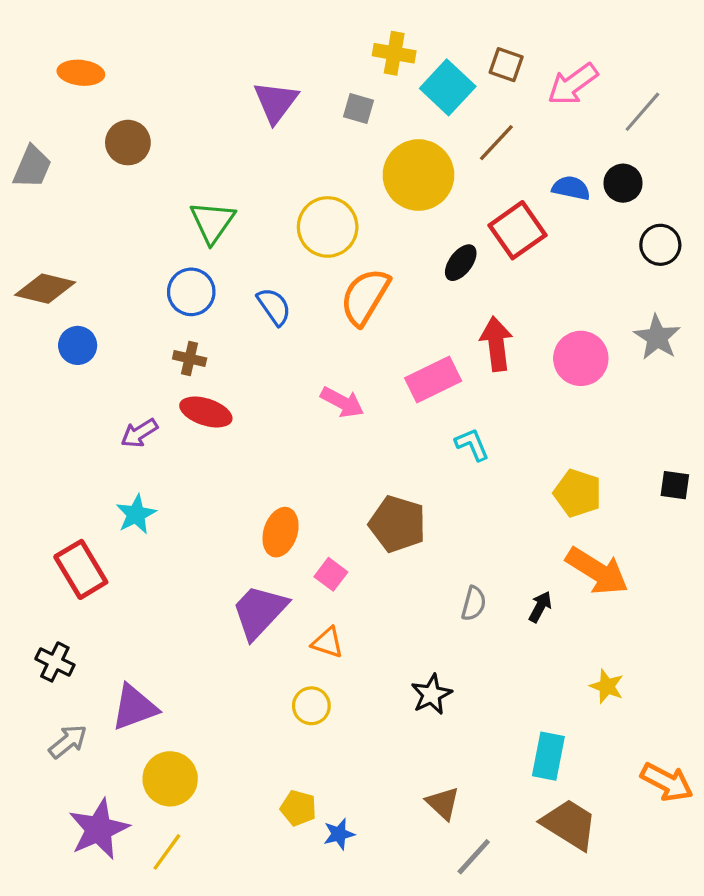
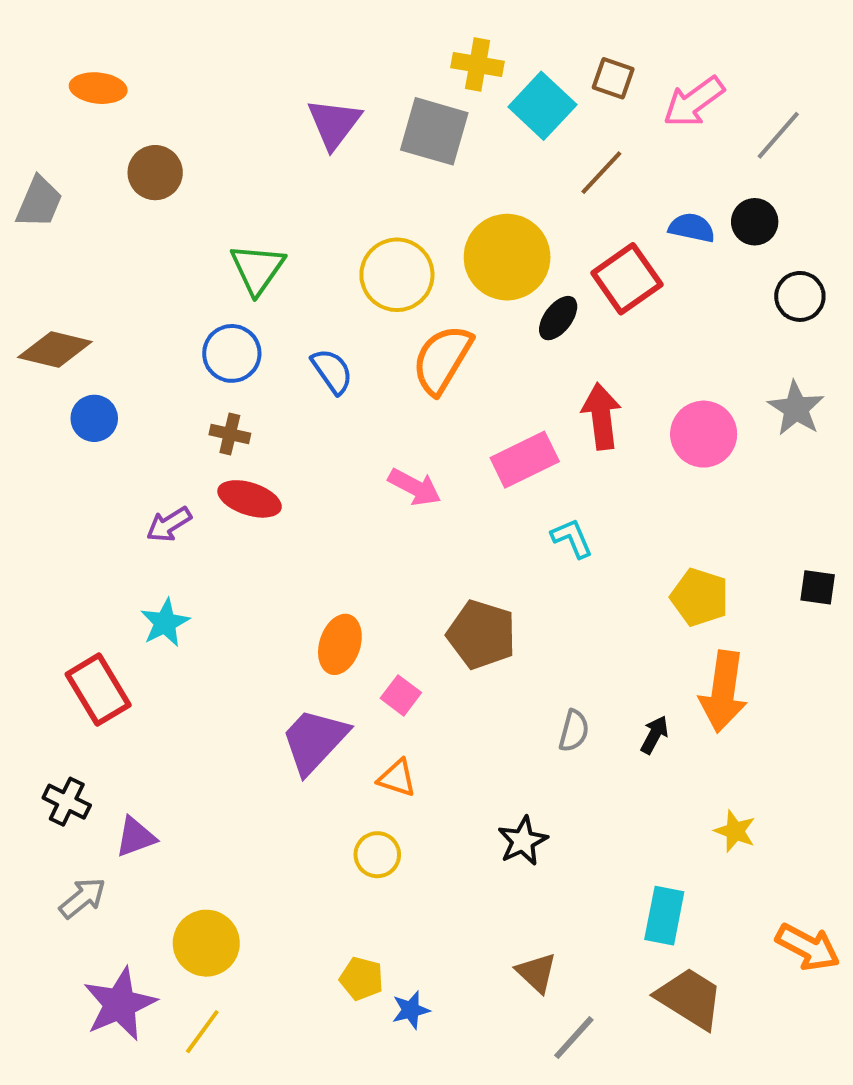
gray square: (358, 108) -> (434, 131), size x1.8
yellow circle: (418, 175) -> (507, 257), moved
orange arrow: (597, 571) -> (723, 692), turned 66
purple triangle: (134, 707) -> (135, 837), moved, size x0.7

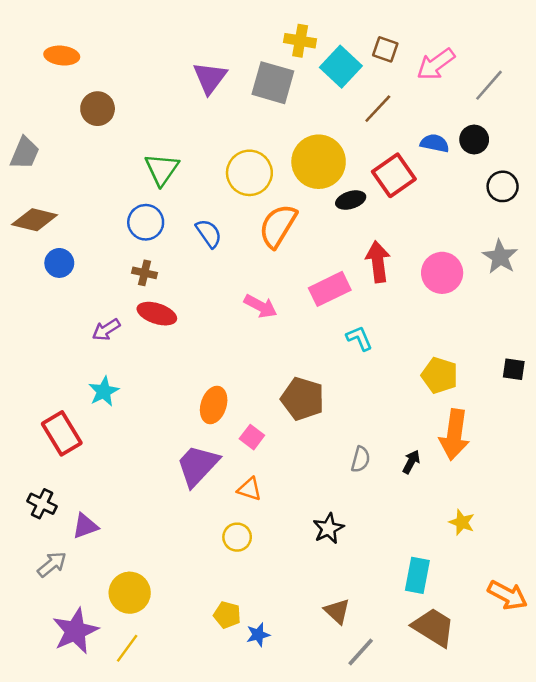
gray trapezoid: (39, 202) -> (25, 153), moved
black ellipse: (558, 318) -> (351, 200), turned 36

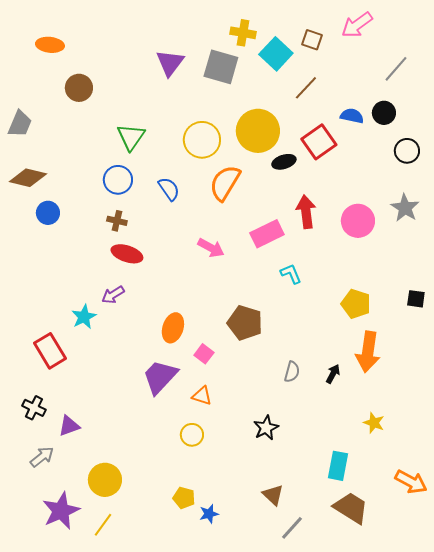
pink arrow: (436, 64) -> (357, 25), moved
purple arrow: (106, 330) -> (113, 295), moved

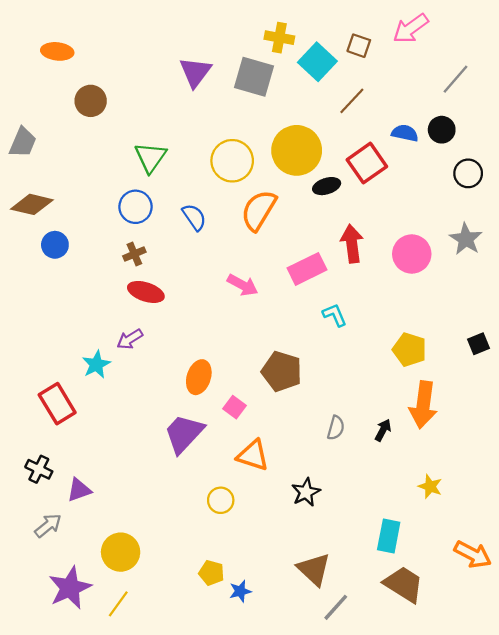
brown cross: (117, 221) -> (134, 254), turned -36
black square: (416, 299) -> (479, 344), turned -30
orange triangle: (202, 396) -> (253, 455), moved, size x1.4
brown triangle: (273, 495) -> (314, 569), size x1.4

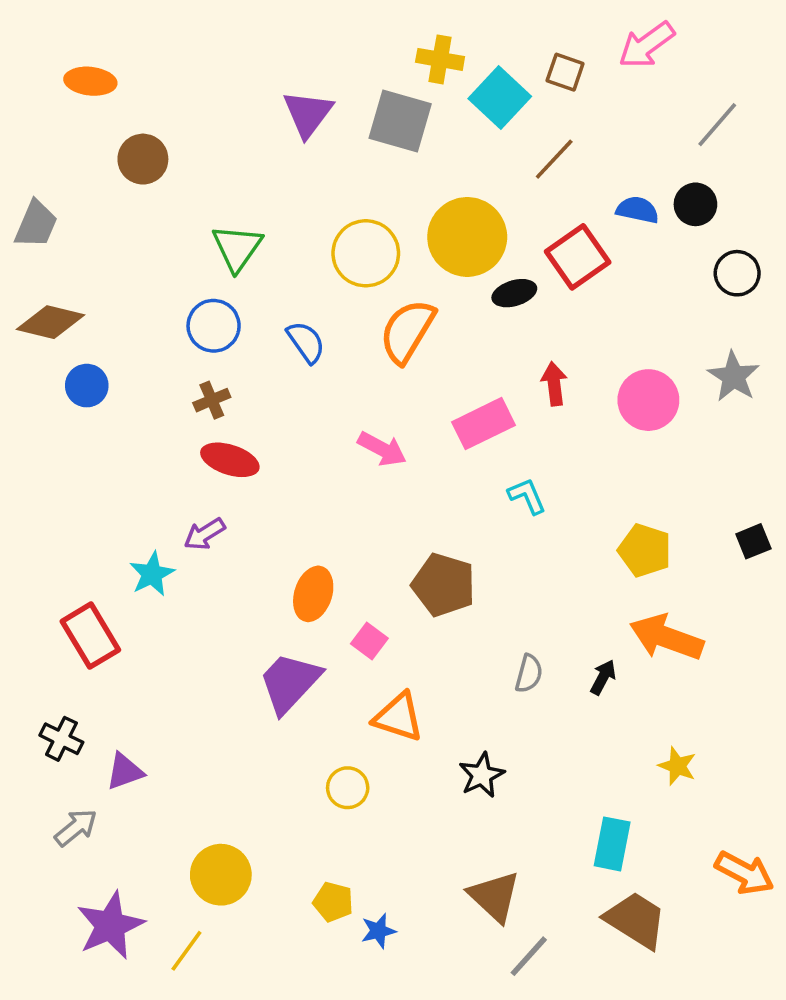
red arrow: (352, 244) -> (554, 384), size x0.7
orange arrow: (423, 405) -> (666, 637), turned 102
yellow circle: (121, 552) -> (221, 875), moved

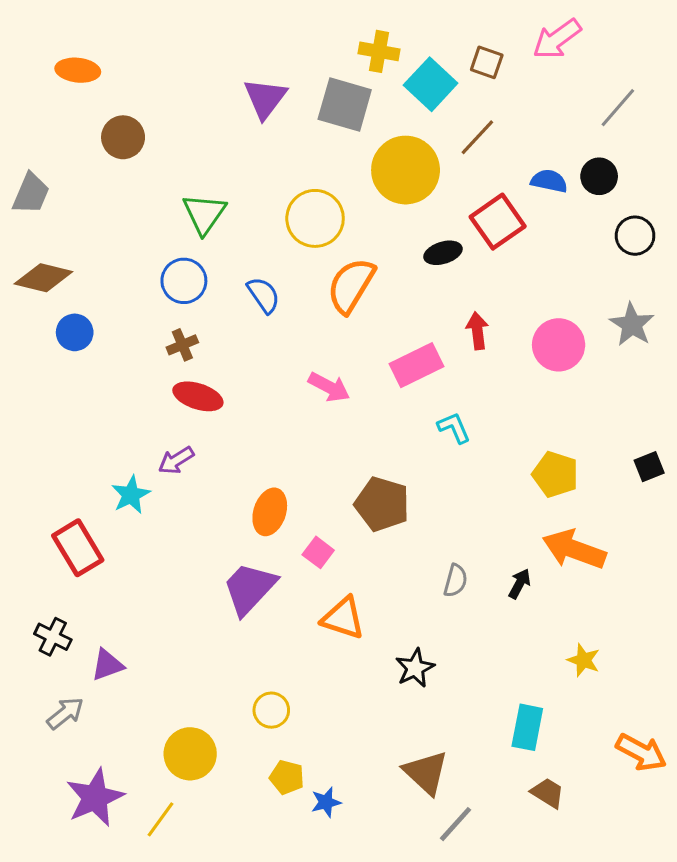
yellow circle: (467, 237) -> (406, 170), moved
yellow circle: (348, 788) -> (271, 710), moved
brown trapezoid: (636, 920) -> (548, 793), size x0.6

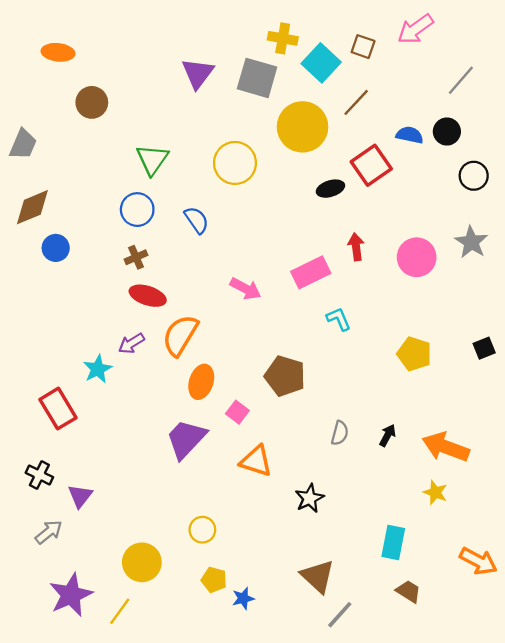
brown diamond: (43, 278) -> (32, 207), turned -36
orange semicircle: (351, 286) -> (180, 335), moved
orange arrow: (574, 549) -> (446, 447), moved
purple triangle: (107, 665) -> (80, 496), turned -32

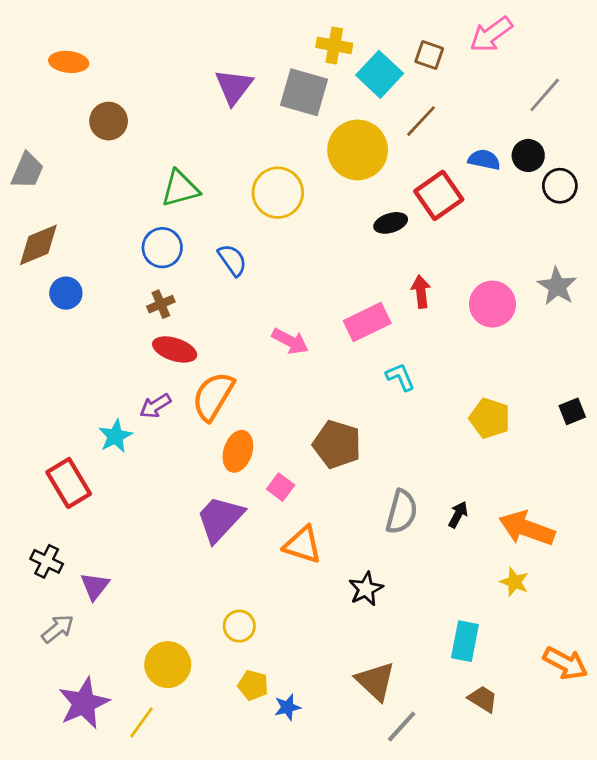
green triangle: (152, 159) -> (180, 189), turned 40
black circle: (474, 176) -> (560, 186), moved
gray semicircle: (340, 433) -> (402, 512), size x1.5

